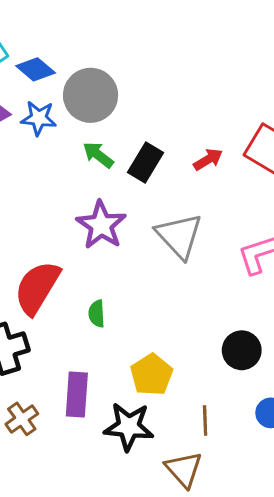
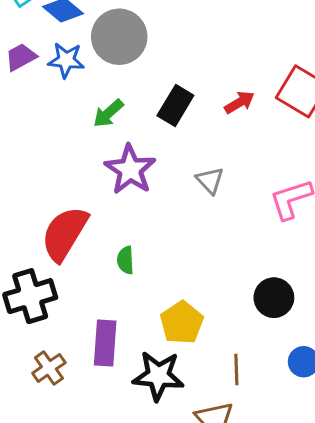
green arrow: (98, 155) -> (108, 113), moved, turned -80
gray triangle: (179, 236) -> (210, 180), size x0.6

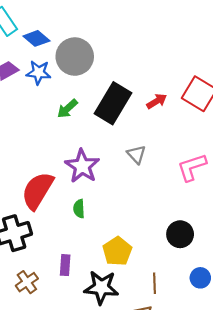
black rectangle: (175, 105) -> (113, 103), size x1.5
purple star: (130, 170) -> (82, 166), moved
purple rectangle: (105, 343) -> (65, 265), size x0.7

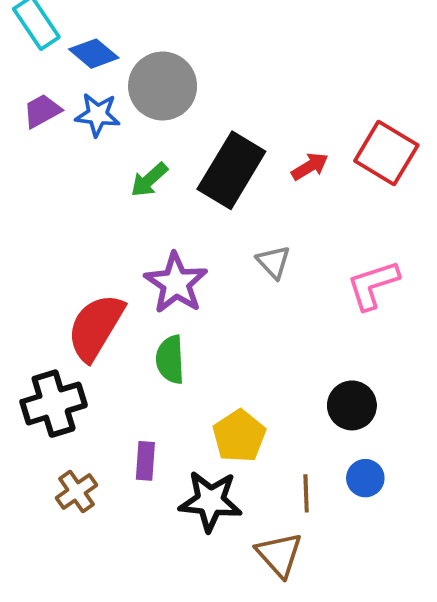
green semicircle: (79, 209) -> (170, 360), size x1.4
blue circle: (200, 278) -> (365, 478), moved

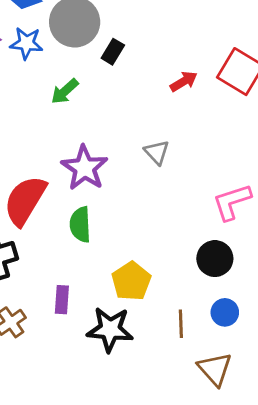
black rectangle: (231, 170) -> (113, 52), moved, size x0.5
pink L-shape: (373, 285) -> (232, 202), moved
brown triangle: (279, 555) -> (215, 369), moved

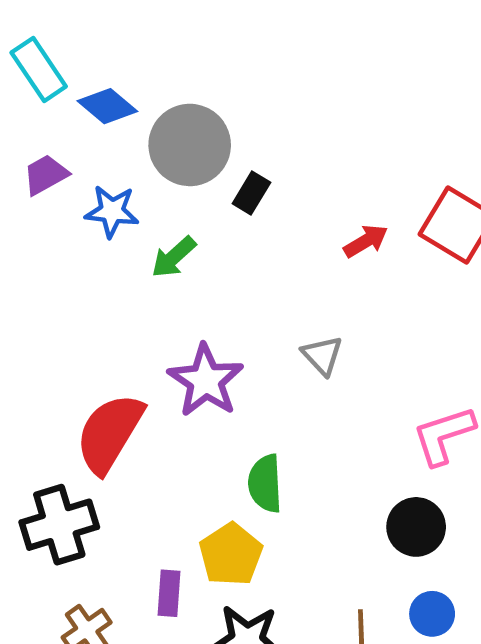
blue star: (26, 43) -> (112, 211), moved
green semicircle: (80, 225) -> (265, 483), moved
yellow pentagon: (131, 281) -> (231, 554), moved

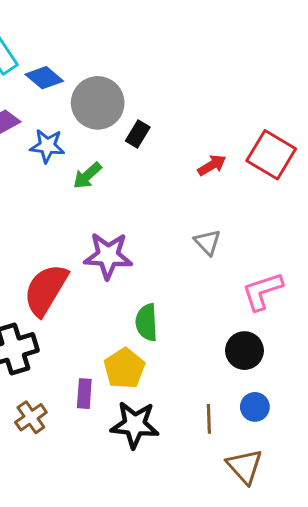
gray triangle: (322, 355) -> (207, 242), moved
purple star: (206, 381) -> (108, 256), turned -30

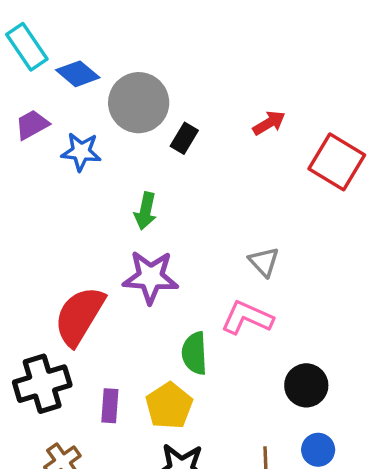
red arrow: (212, 165) -> (269, 123), moved
green arrow: (87, 176) -> (145, 211), moved, turned -36
pink L-shape: (262, 291) -> (247, 318), moved, turned 42
purple rectangle: (84, 394) -> (110, 406), moved

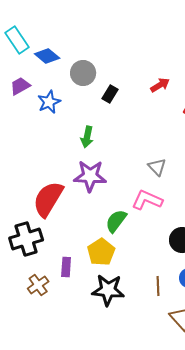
gray circle: (139, 103) -> (83, 73), size x0.7
blue star: (81, 152) -> (49, 102), turned -30
green semicircle: (195, 353) -> (116, 221), turned 40
purple rectangle: (110, 406) -> (66, 267), moved

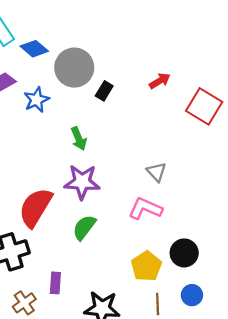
gray circle: (83, 73) -> (74, 68), size x1.4
green arrow: (87, 137) -> (79, 139), turned -35
green semicircle: (116, 221) -> (84, 227), moved
yellow pentagon: (101, 252) -> (146, 266), moved

